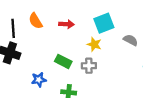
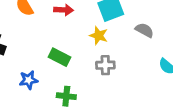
gray cross: (89, 66) -> (105, 65), moved

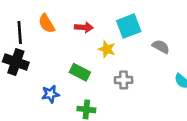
yellow star: (99, 36) -> (107, 49), moved

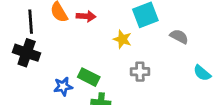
red arrow: (84, 27) -> (86, 16), moved
green rectangle: (80, 72) -> (89, 77), moved

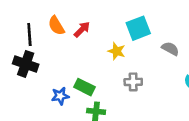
red arrow: (86, 16) -> (82, 29), turned -48

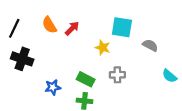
cyan square: (138, 28) -> (122, 27), turned 30
black line: (29, 35) -> (14, 28), moved, turned 30
green rectangle: (84, 87) -> (86, 79), moved

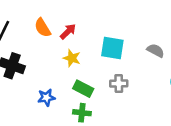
cyan square: (122, 27) -> (112, 48), moved
yellow star: (103, 48) -> (72, 58), moved

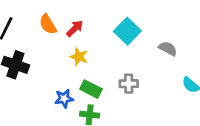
cyan square: (112, 48) -> (127, 31), moved, turned 35
blue star: (46, 97) -> (64, 98), moved

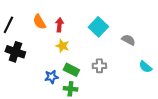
red arrow: (75, 28) -> (59, 25), turned -40

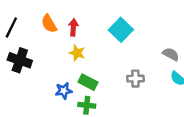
gray semicircle: (128, 40) -> (171, 54), moved
gray cross: (99, 66) -> (135, 79), moved

